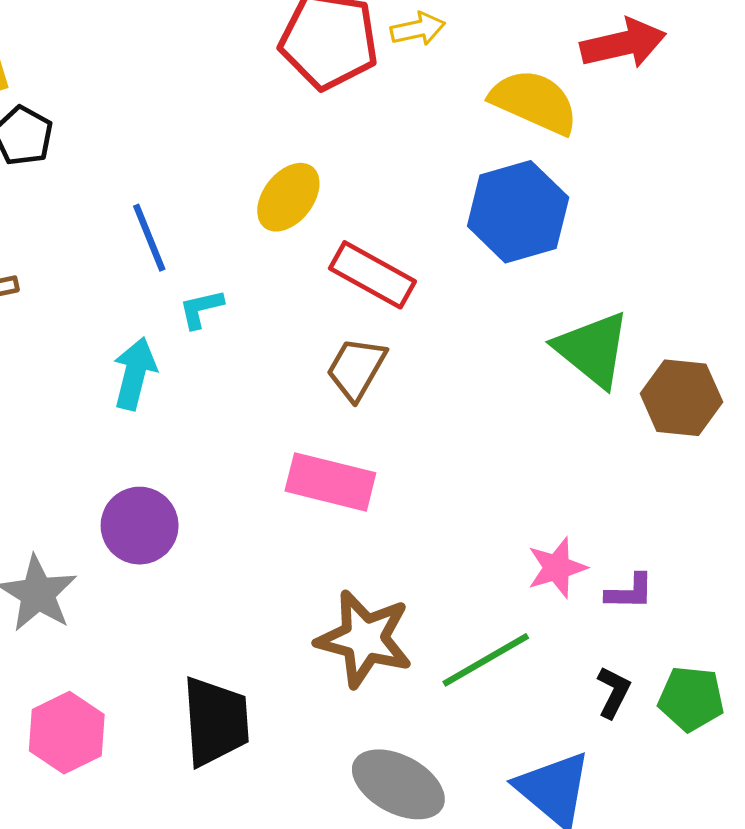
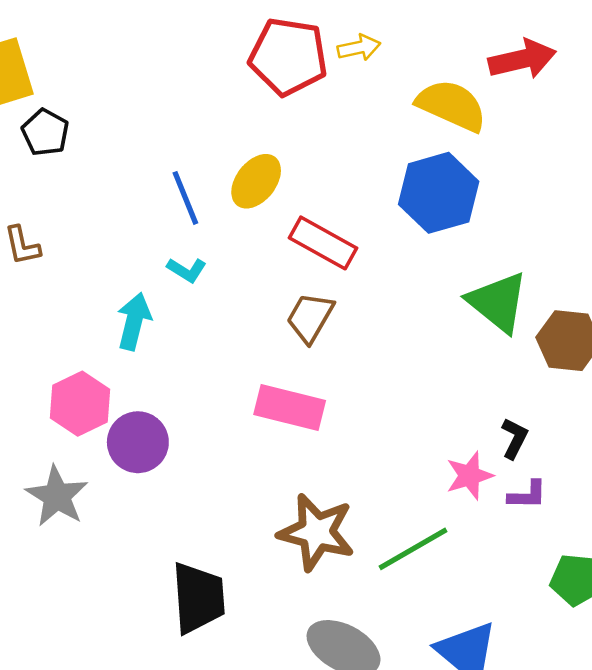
blue line: (149, 238) -> (185, 198), moved
cyan L-shape: (201, 309) -> (187, 270), turned -135
black L-shape: (614, 692) -> (514, 438), moved
pink hexagon: (67, 733) -> (80, 404), moved

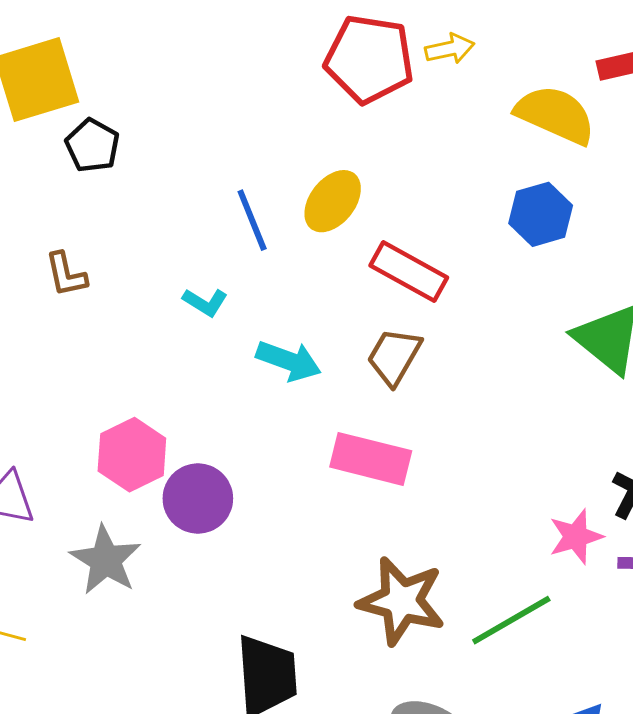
blue hexagon: (439, 193) -> (541, 214), size x0.7
cyan L-shape: (187, 270) -> (205, 302), moved
cyan arrow: (134, 321) -> (289, 361), moved, turned 96

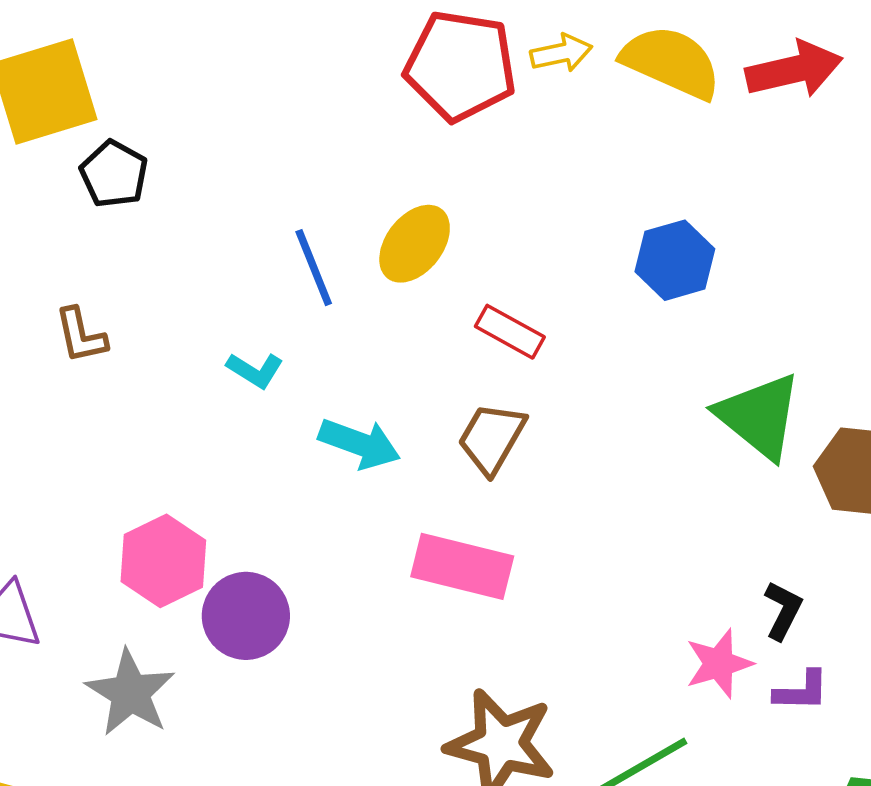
yellow semicircle: (555, 115) -> (671, 62), moved
red rectangle: (409, 271) -> (510, 332), size x0.7

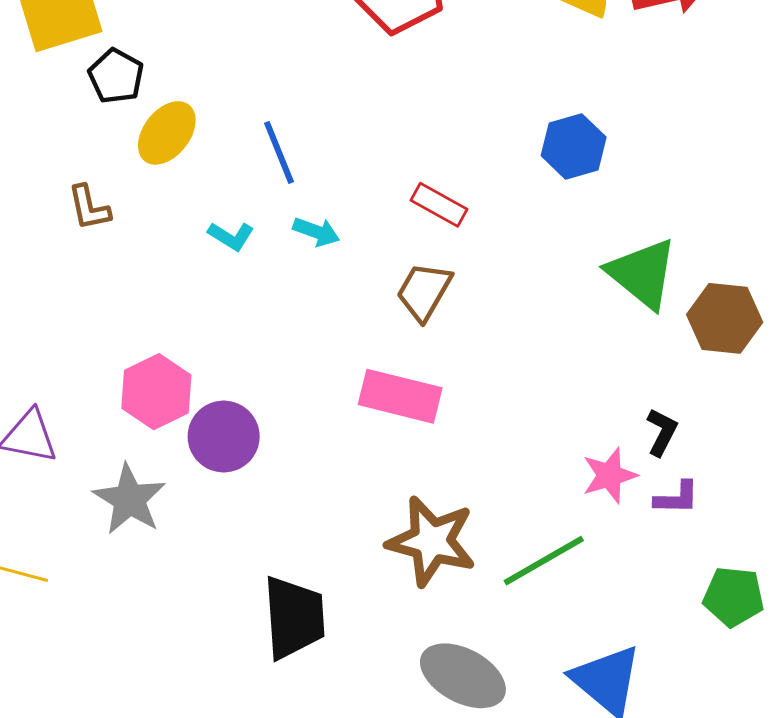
yellow ellipse: (415, 244) -> (167, 133), moved
cyan arrow: (360, 444) -> (316, 232), moved, size x0.7

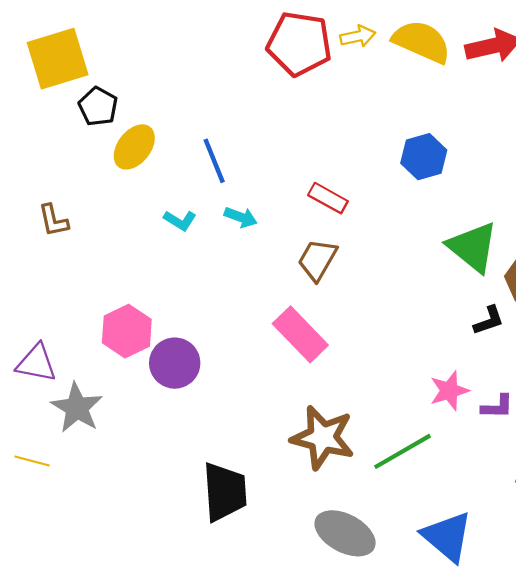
brown L-shape: (89, 208) -> (53, 220), moved
pink rectangle: (400, 396) -> (300, 334), turned 32
black L-shape: (662, 432) -> (489, 320), moved, turned 44
gray star: (129, 499) -> (77, 408), moved

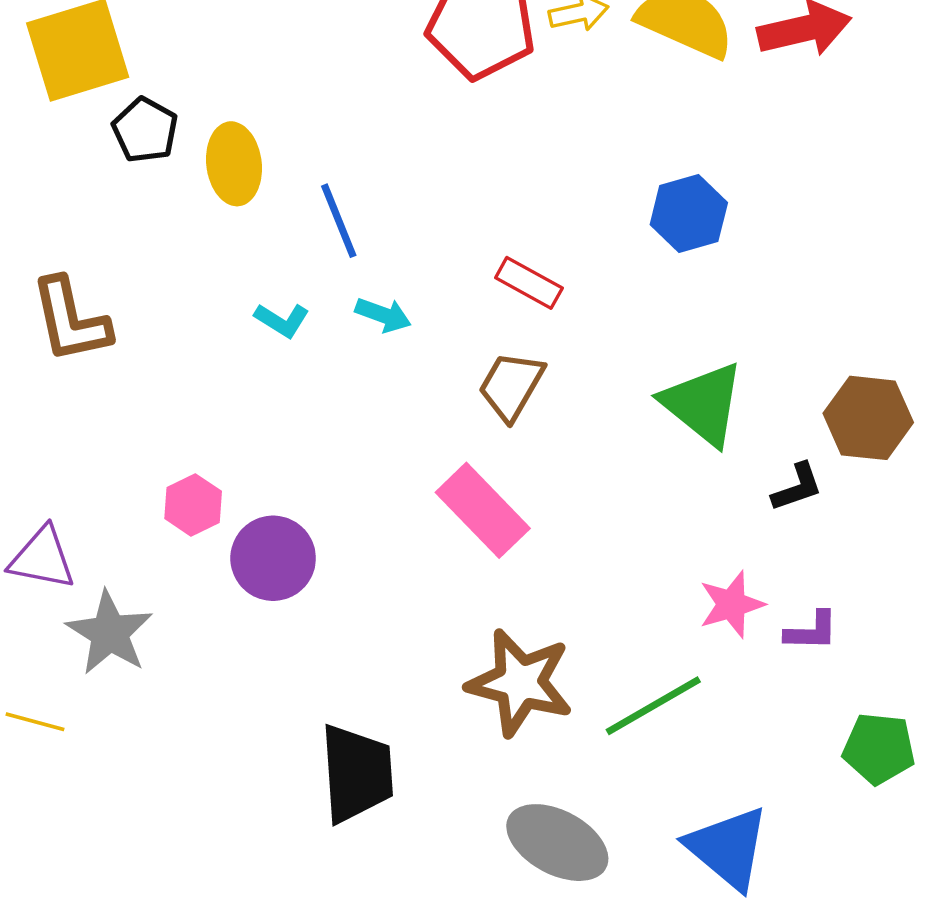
yellow ellipse: (134, 147) -> (234, 164), moved, turned -45
brown L-shape: (53, 220) -> (71, 320), size x1.6
green triangle: (473, 247) -> (703, 404), moved
pink hexagon: (127, 331) -> (193, 505), size x0.7

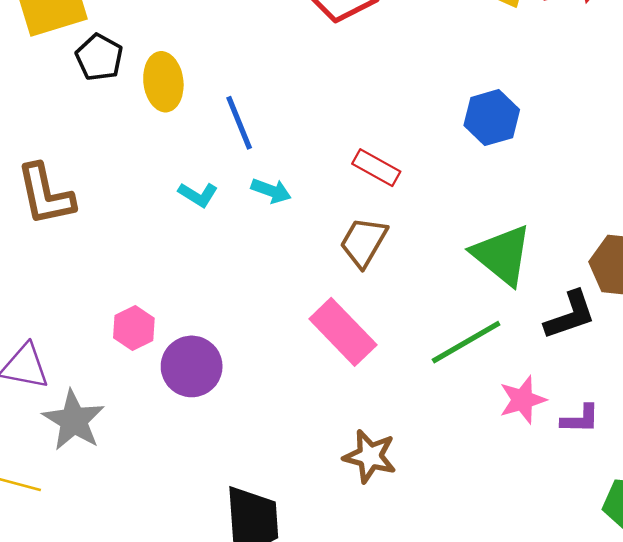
black L-shape: (797, 487) -> (570, 315), size x1.4
brown star: (520, 683) -> (370, 456), size x0.7
green line: (653, 706) -> (466, 342), moved

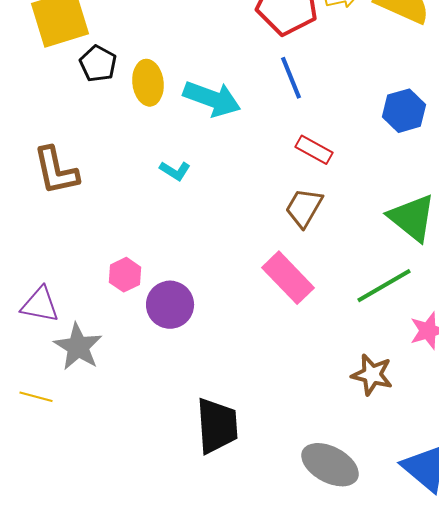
blue line: (239, 123) -> (291, 78), moved
cyan arrow: (271, 191) -> (212, 99), moved, size x1.8
brown star: (370, 456) -> (372, 375), moved

